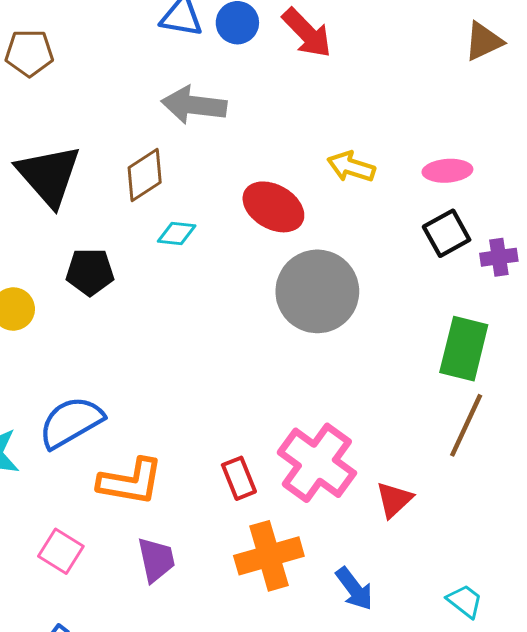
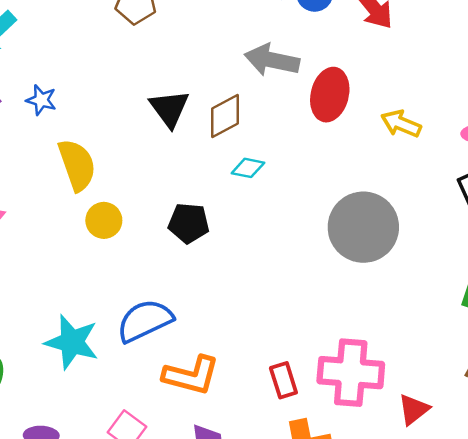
black triangle: (49, 175) -> (169, 108), moved, size x0.7
red ellipse: (273, 207) -> (330, 95), moved, turned 69
black pentagon: (90, 272) -> (189, 223), moved
pink cross: (317, 463) -> (351, 373), turned -36

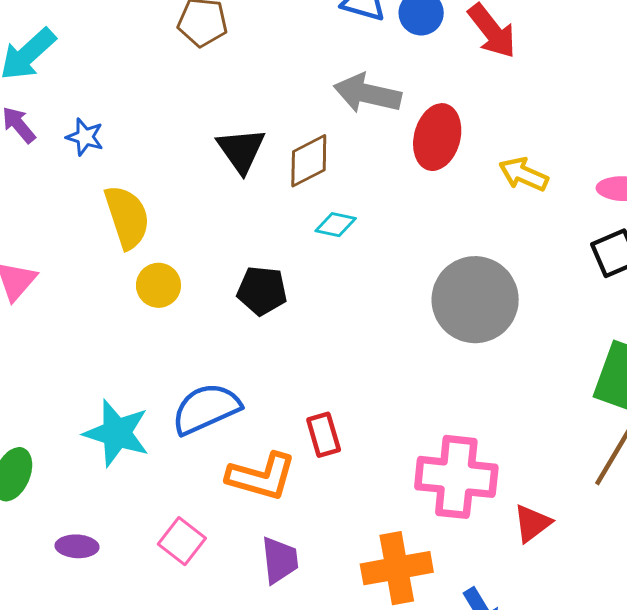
red rectangle: (283, 380) -> (324, 435), moved

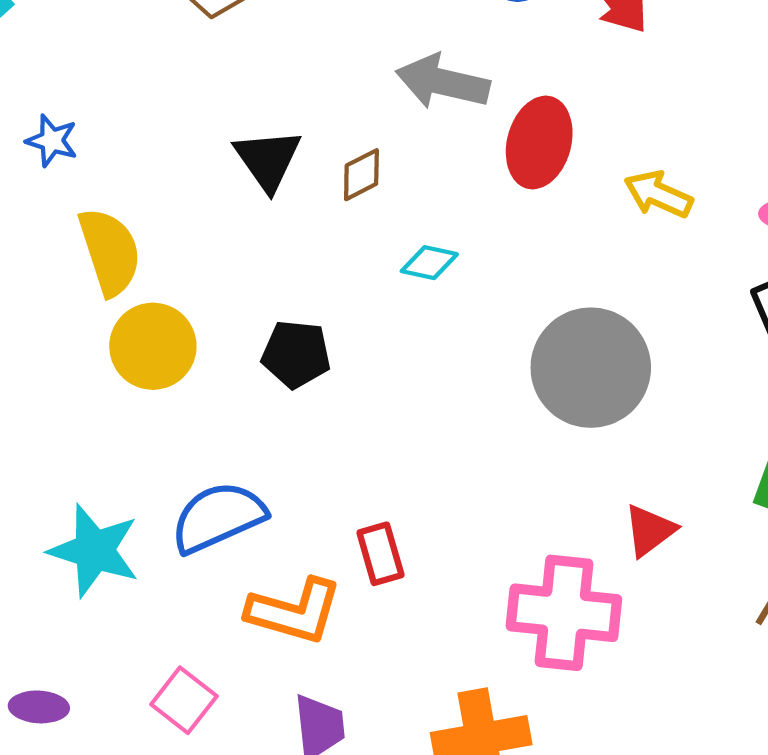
brown diamond: (309, 161) -> (361, 175), size x0.7
cyan diamond: (336, 225) -> (429, 263), moved
yellow circle: (158, 285) -> (153, 346), size x1.4
red triangle: (532, 523) -> (650, 530), moved

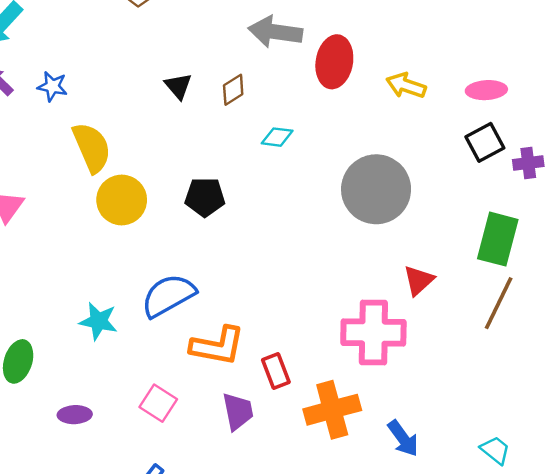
black triangle: (268, 160) -> (178, 86), size x0.7
cyan star: (94, 550) -> (98, 321), size x0.7
red rectangle: (380, 554) -> (276, 371), moved

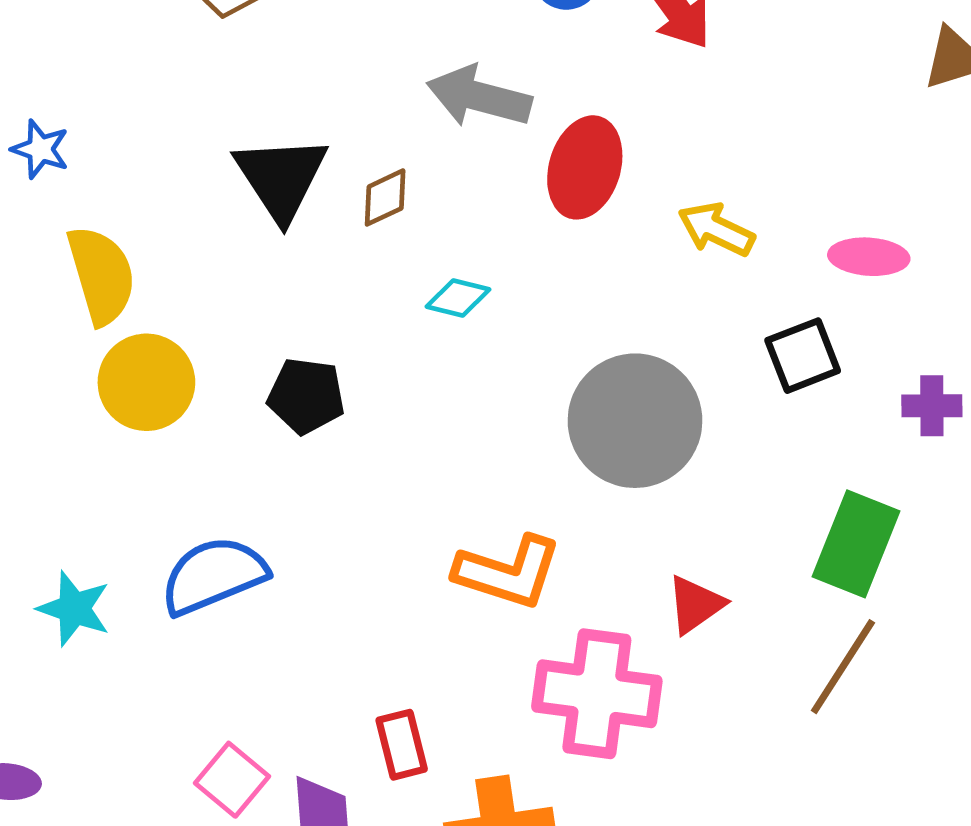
black triangle: (178, 86) -> (281, 178), size x1.8
black square: (485, 142) -> (803, 356), moved
orange L-shape: (217, 346) -> (508, 572), moved
pink square: (158, 403) -> (232, 780), moved

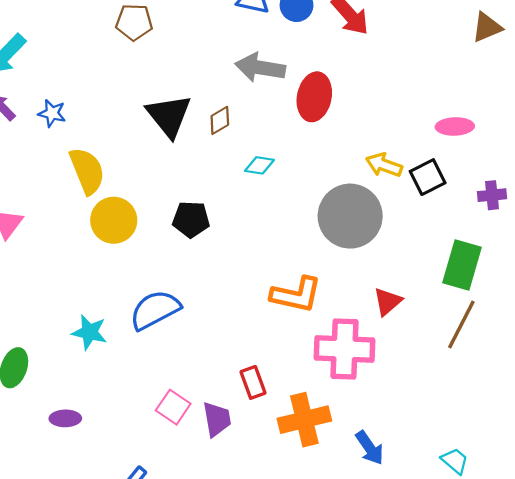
yellow arrow: (716, 229) -> (384, 165), moved

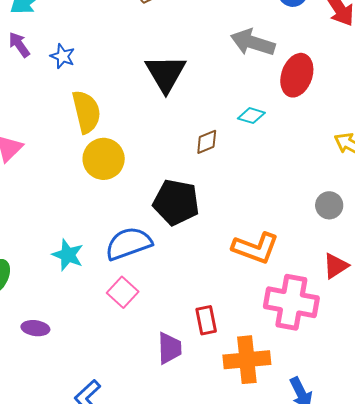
brown diamond: (220, 120) -> (207, 142), moved
cyan diamond: (259, 165) -> (251, 116), moved
gray circle: (350, 216) -> (329, 205), moved, size x0.5
black pentagon: (191, 219) -> (176, 202), moved, size x1.4
pink square: (173, 407) -> (123, 292), moved

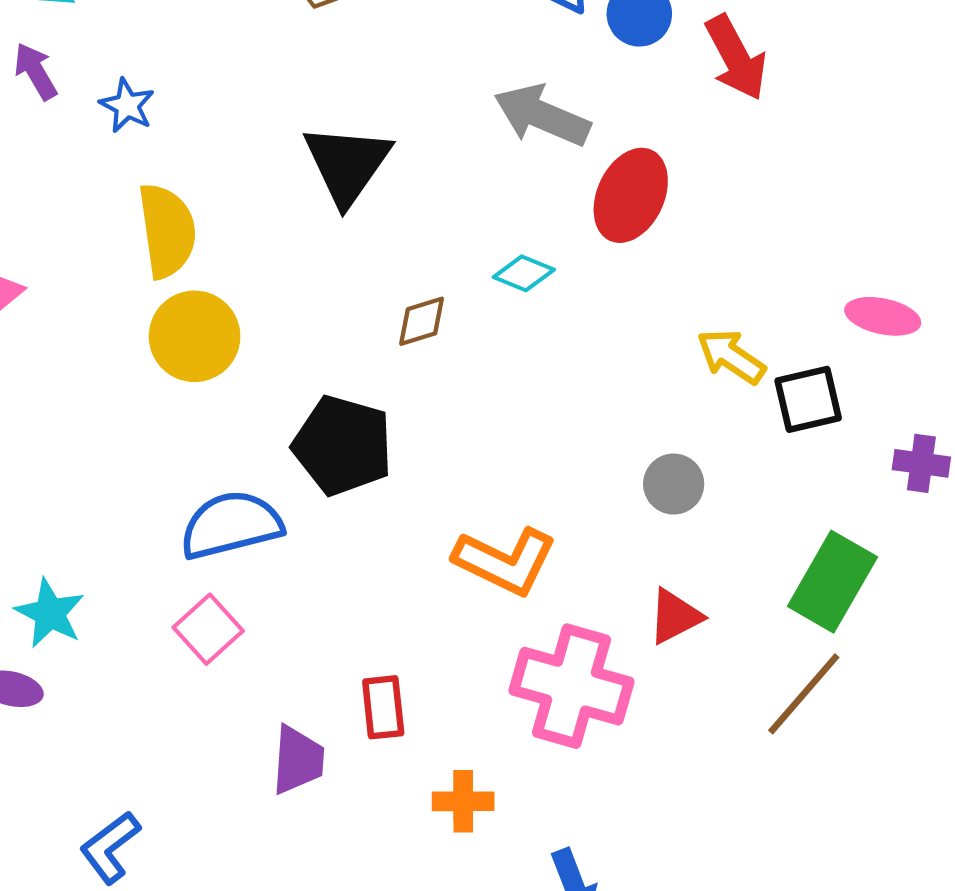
cyan star: (68, 255) -> (50, 613), moved
orange cross: (247, 360) -> (463, 801), size x0.6

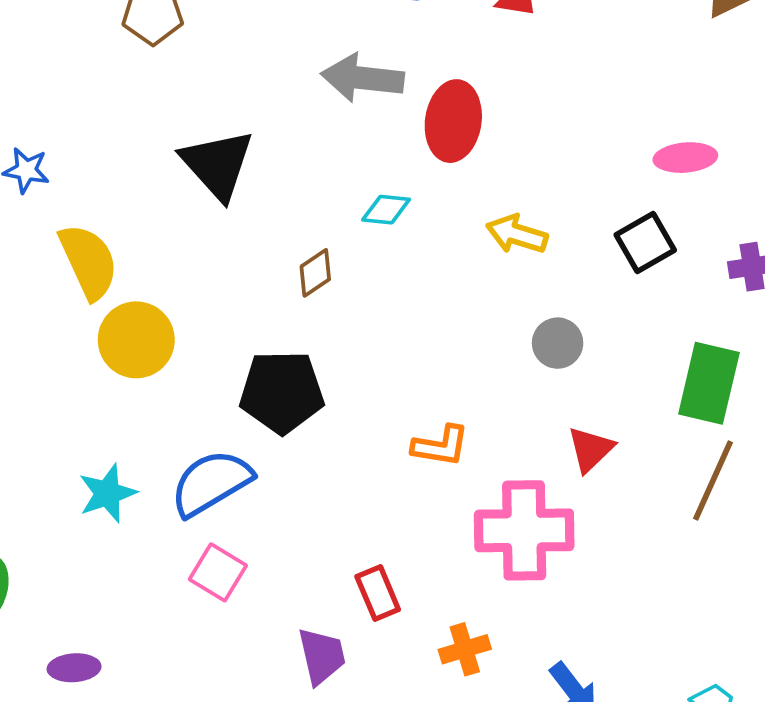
yellow arrow: (731, 356) -> (517, 234), moved
orange L-shape: (505, 561) -> (441, 446), size x0.7
cyan star: (50, 613) -> (107, 493), moved, turned -30

